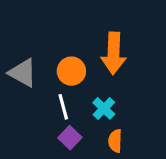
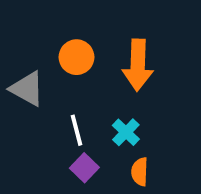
orange circle: (71, 71) -> (76, 57), moved

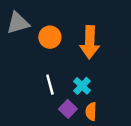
gray triangle: (27, 89) -> (18, 23), moved, turned -45
purple square: (84, 168) -> (68, 109), moved

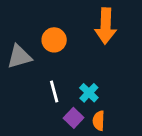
gray triangle: (18, 23) -> (19, 57), moved
orange arrow: (90, 42) -> (106, 26), moved

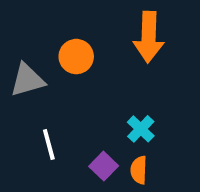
white line: (54, 91) -> (49, 145), moved
cyan cross: (89, 93) -> (141, 129), moved

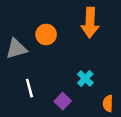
orange semicircle: (139, 170) -> (108, 103), moved

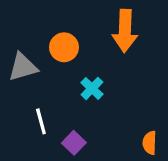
cyan cross: (85, 79) -> (92, 88), moved
purple square: (63, 101) -> (74, 143), moved

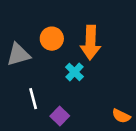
orange arrow: (125, 31) -> (90, 43), moved
orange semicircle: (150, 143) -> (121, 116), turned -66

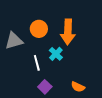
white line: (33, 99) -> (37, 63), moved
orange semicircle: (121, 116) -> (78, 87), moved

